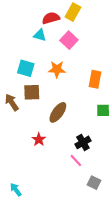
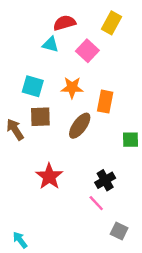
yellow rectangle: (73, 12) -> (111, 23), moved
orange rectangle: (95, 79) -> (105, 102), moved
brown ellipse: (58, 112) -> (80, 126), moved
red star: (39, 139) -> (49, 176), size x1.5

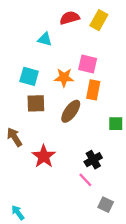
red semicircle: (64, 23) -> (70, 18), moved
pink square: (87, 51) -> (88, 64), moved, turned -30
brown arrow: (15, 129) -> (14, 137), moved

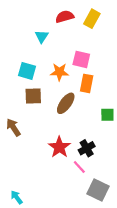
cyan triangle: (45, 39) -> (42, 36), turned 48
red star: (44, 156) -> (59, 147), moved
gray square: (106, 205) -> (98, 190), size x1.5

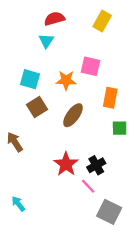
red semicircle: (65, 17) -> (54, 19), moved
orange rectangle: (87, 83) -> (110, 98), moved
brown square: (33, 96) -> (37, 107), turned -30
cyan arrow: (17, 197) -> (18, 204), moved

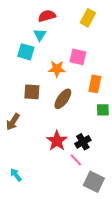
cyan square: (30, 79) -> (26, 52), moved
brown square: (37, 107) -> (32, 92), turned 36
brown arrow: (15, 142) -> (13, 122), turned -114

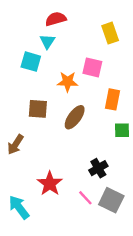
yellow rectangle: (88, 18) -> (110, 33), moved, turned -48
red star: (57, 141) -> (50, 184), moved
pink line: (76, 160) -> (85, 198), moved
cyan arrow: (16, 175) -> (19, 207), size x1.5
gray square: (94, 182) -> (111, 200), moved

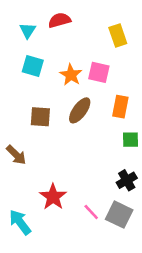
cyan triangle: (47, 41) -> (28, 30), moved
orange star: (68, 82) -> (71, 75), moved, turned 30
brown ellipse: (75, 117) -> (80, 110), moved
brown arrow: (15, 144) -> (16, 155), turned -78
black cross: (98, 168) -> (127, 180), moved

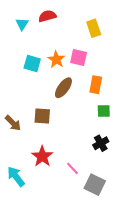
cyan square: (33, 66) -> (32, 64), moved
brown square: (40, 117) -> (42, 116), moved
gray square: (119, 215) -> (95, 185), moved

